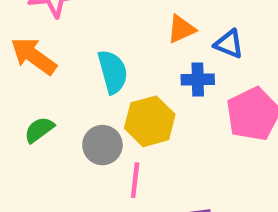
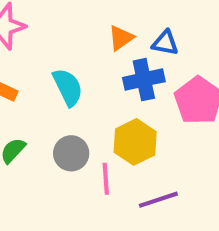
blue cross: (198, 80) -> (144, 80), size x1.4
yellow hexagon: (150, 121) -> (135, 142), moved

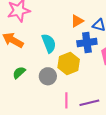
yellow hexagon: (135, 142) -> (69, 63), moved
pink line: (106, 179) -> (66, 100), moved

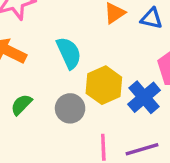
blue cross: (87, 43) -> (144, 97), moved, turned -30

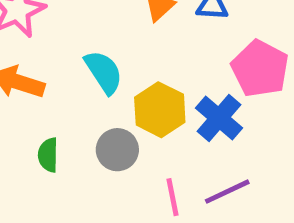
green semicircle: (21, 105) -> (48, 155), turned -35

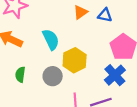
blue cross: (219, 118) -> (115, 75), moved

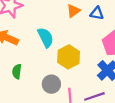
gray circle: (53, 76) -> (51, 84), moved

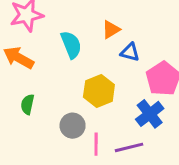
blue triangle: (97, 13) -> (130, 52), moved
cyan semicircle: (46, 37) -> (71, 45), moved

